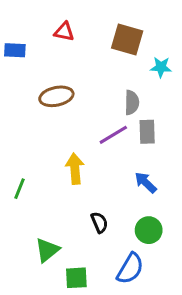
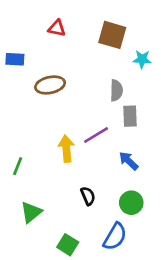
blue rectangle: (15, 50) -> (15, 59), moved
purple line: (113, 135) -> (96, 135), moved
green triangle: (47, 250) -> (31, 212), moved
green square: (76, 278) -> (68, 245), turned 35

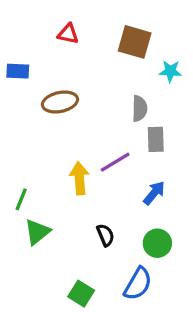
blue arrow: (129, 161) -> (154, 193), turned 85
green triangle: (31, 212) -> (37, 232), moved

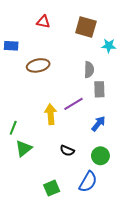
black semicircle: (105, 235) -> (67, 151), turned 136
green square: (81, 294) -> (52, 188), turned 35

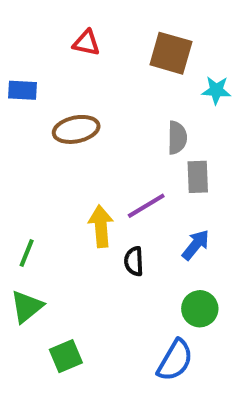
green triangle: (24, 149) -> (27, 307), moved
black semicircle: (67, 151) -> (134, 261), moved, turned 64
green square: (52, 188) -> (66, 356), moved

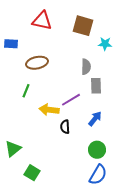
red triangle: (86, 43) -> (42, 21), size x1.5
yellow arrow: (101, 226) -> (49, 110), turned -78
green line: (27, 253) -> (26, 91), moved
green square: (66, 356) -> (32, 173), turned -35
blue semicircle: (175, 360) -> (98, 175), moved

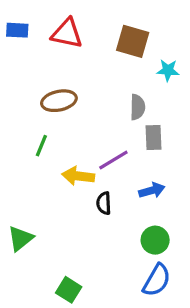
blue rectangle: (11, 44) -> (17, 30), moved
blue arrow: (95, 119) -> (152, 190), turned 35
green square: (32, 173) -> (69, 290), moved

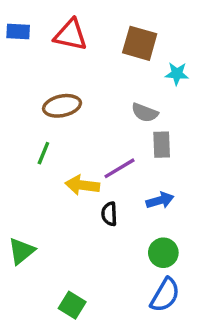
gray semicircle: (137, 107) -> (145, 113), turned 110

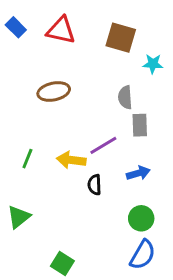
blue rectangle: (18, 31) -> (16, 27), turned 42
gray semicircle: (145, 113) -> (125, 97), turned 65
green line: (43, 153) -> (27, 159), moved

